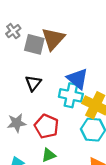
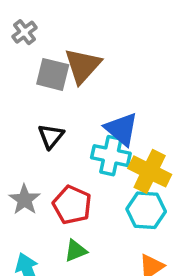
gray cross: (13, 31) -> (24, 32), moved
gray star: (17, 123) -> (24, 200), turned -30

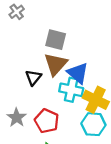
brown triangle: (83, 66) -> (56, 64), moved
gray square: (53, 74) -> (56, 40), moved

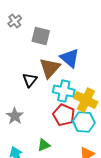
gray square: (56, 40) -> (41, 36), moved
blue triangle: (78, 73) -> (70, 58), moved
red pentagon: (47, 121) -> (64, 115), moved

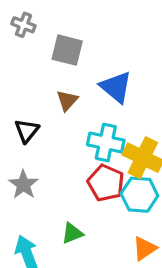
gray cross: (15, 21) -> (23, 25), turned -32
brown triangle: (50, 68) -> (67, 100), moved, size x0.6
black triangle: (30, 80) -> (27, 131), moved

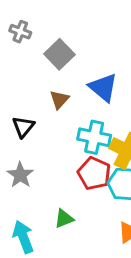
gray square: (67, 50) -> (59, 54), turned 32

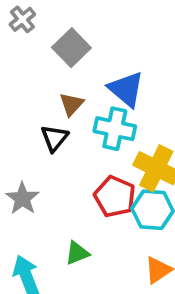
gray cross: (20, 32) -> (22, 19), turned 30
black triangle: (23, 127) -> (54, 138), moved
cyan cross: (94, 137) -> (115, 129), moved

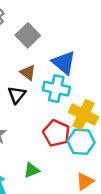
brown triangle: (71, 104) -> (28, 72), turned -35

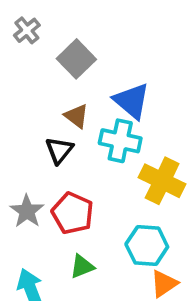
red pentagon: (56, 133) -> (73, 213), moved
cyan hexagon: (81, 142) -> (147, 246), moved

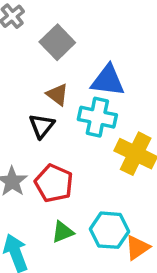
blue triangle: (132, 101) -> (108, 81), turned -33
cyan hexagon: (147, 246) -> (110, 230), moved

